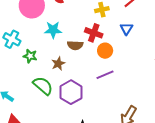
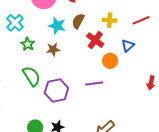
brown semicircle: (75, 45) -> (78, 21), moved, turned 98
orange circle: (105, 51) -> (110, 61), moved
brown star: (58, 64) -> (53, 49), moved

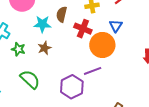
orange circle: (110, 61) -> (102, 45), size x1.6
purple hexagon: (56, 90) -> (72, 87), moved

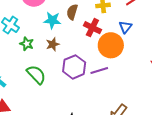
purple hexagon: (72, 87) -> (74, 67), moved

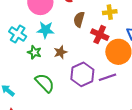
cyan star: (52, 20) -> (45, 30), moved

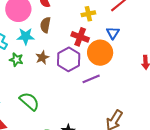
brown semicircle: (79, 19) -> (45, 25), moved
purple hexagon: (82, 74) -> (69, 59), moved
green semicircle: (45, 83) -> (29, 101), moved

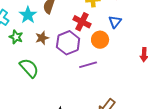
cyan star: (26, 36) -> (28, 15), turned 30
orange circle: (100, 53) -> (100, 40), size x0.7
green semicircle: (29, 101) -> (29, 68), moved

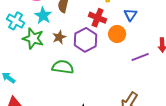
green star: (16, 37) -> (33, 38), size x1.5
purple line: (88, 65) -> (140, 57), moved
green semicircle: (29, 68) -> (63, 67), moved, turned -35

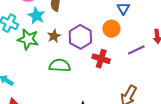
red cross: (98, 18) -> (101, 59), moved

